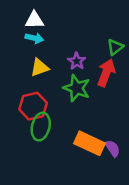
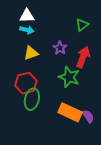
green triangle: (115, 47) -> (82, 25), moved
green star: (77, 88) -> (69, 77), moved

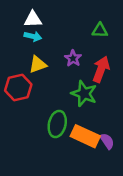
green triangle: (82, 25) -> (100, 30), turned 40
red hexagon: (26, 83) -> (18, 88), moved
green ellipse: (32, 99) -> (57, 124), moved

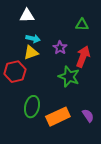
cyan arrow: (33, 36) -> (33, 39), moved
green ellipse: (57, 124) -> (32, 107), moved
orange rectangle: (85, 136) -> (58, 117), moved, turned -50

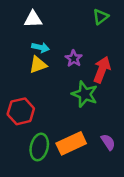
green triangle: (82, 25) -> (101, 17), moved, turned -40
red hexagon: (15, 72) -> (21, 111), moved
green ellipse: (32, 107) -> (39, 147), moved

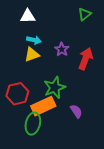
green star: (85, 94) -> (55, 87), moved, turned 30
purple semicircle: (108, 142) -> (76, 111), moved
orange rectangle: (71, 143) -> (43, 106), moved

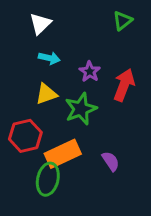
white triangle: (28, 16) -> (40, 24), turned -42
yellow triangle: (32, 54) -> (46, 94), moved
green star: (55, 87) -> (81, 109), moved

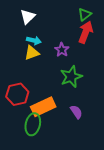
red arrow: (124, 85) -> (86, 32), moved
yellow triangle: (46, 94) -> (32, 53), moved
green star: (81, 109) -> (71, 77), moved

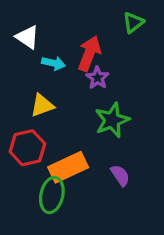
white triangle: (28, 17) -> (27, 37), moved, turned -42
red arrow: (86, 32) -> (89, 53), moved
yellow triangle: (32, 53) -> (42, 105), moved

